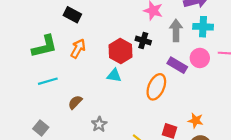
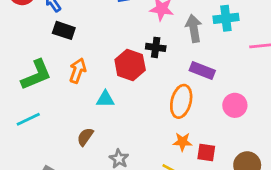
pink circle: (200, 58) -> (235, 105), moved
cyan triangle: (114, 75) -> (105, 99), moved
cyan line: (48, 81) -> (28, 119), moved
orange star: (196, 121) -> (182, 142), moved

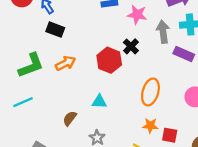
black cross: (156, 47) -> (131, 46), turned 35
orange arrow: (78, 71) -> (65, 63), turned 42
purple rectangle: (202, 71) -> (184, 54), moved
cyan triangle: (105, 99) -> (99, 102), moved

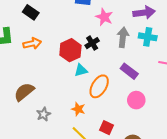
purple rectangle: (184, 54) -> (129, 71), moved
cyan triangle: (99, 102) -> (81, 70), moved, turned -32
brown semicircle: (70, 118) -> (24, 92), size x1.5
orange star: (150, 126) -> (78, 109), moved

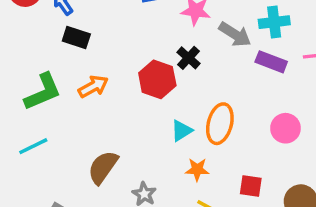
gray arrow: (123, 37) -> (235, 34), turned 132
cyan triangle: (81, 70) -> (182, 131), moved
purple rectangle: (129, 71) -> (271, 62), moved

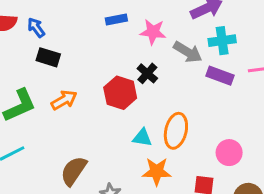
pink circle: (285, 128) -> (229, 153), moved
cyan triangle: (182, 131) -> (142, 138), turned 42
orange star: (197, 170) -> (157, 171), size x1.4

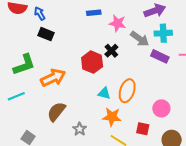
orange arrow: (64, 100) -> (53, 78), moved, size x1.4

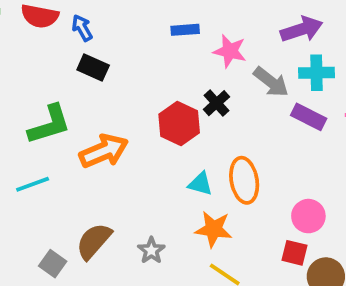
orange ellipse: (127, 91) -> (244, 180), turned -30
brown semicircle: (56, 112) -> (94, 241), moved
red square: (143, 129) -> (294, 253), moved

